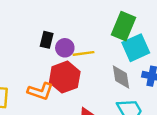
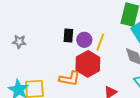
yellow line: (83, 53) -> (100, 42), turned -54

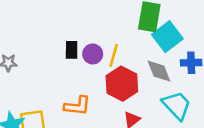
red hexagon: (88, 64) -> (122, 84), moved

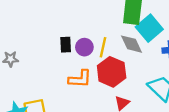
gray diamond: (159, 71) -> (131, 44), moved
orange L-shape: (77, 106) -> (80, 79), moved

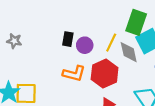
yellow line: (103, 47) -> (111, 43), moved

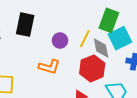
black rectangle: (68, 39) -> (25, 25), moved, size x1.6
red hexagon: (105, 73) -> (92, 68), moved

